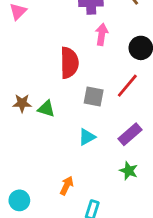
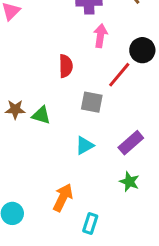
red semicircle: (69, 63) -> (66, 66), size x0.7
red line: (127, 86) -> (119, 75), moved
orange arrow: (67, 186) -> (63, 198), size x1.4

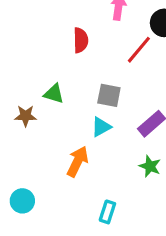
gray square: (92, 102) -> (109, 95), moved
brown star: (15, 109) -> (26, 116), moved
orange arrow: (63, 198) -> (77, 162), moved

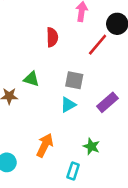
orange arrow: (77, 162) -> (45, 145), moved
green star: (150, 166) -> (91, 146), moved

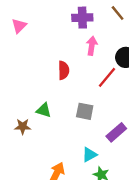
cyan triangle: (68, 105) -> (89, 155), moved

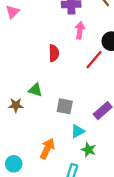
gray square: (85, 111) -> (65, 106), moved

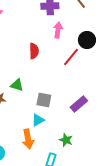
cyan triangle: (78, 131) -> (38, 120), moved
orange arrow: (47, 149) -> (28, 139), turned 144

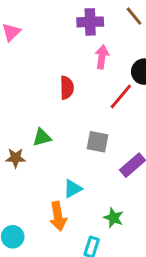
green triangle: (17, 85) -> (42, 137), turned -32
gray square: (44, 100) -> (97, 142), moved

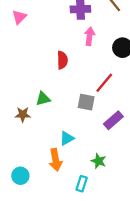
red line: (121, 96) -> (104, 83), moved

